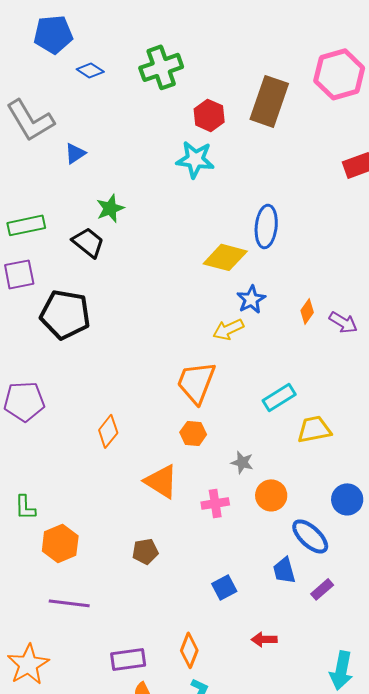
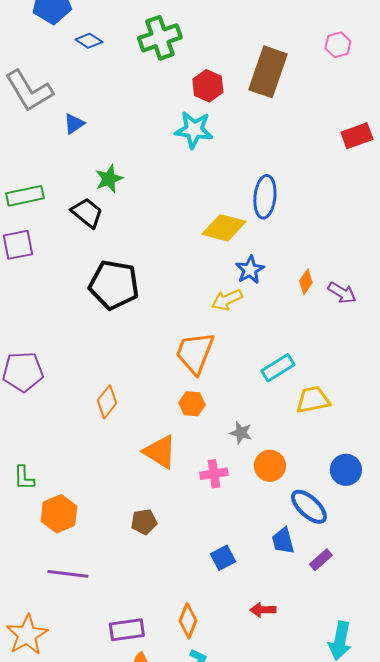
pink hexagon: (339, 74) -> (338, 45), size x0.5
black pentagon: (65, 314) -> (114, 285), moved

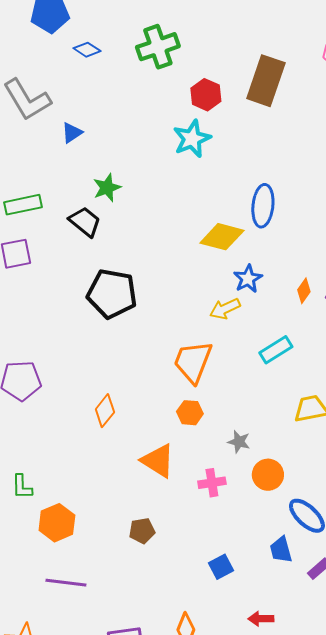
cyan star: (194, 130) -> (192, 139), turned -30
cyan rectangle: (278, 368) -> (276, 350), moved

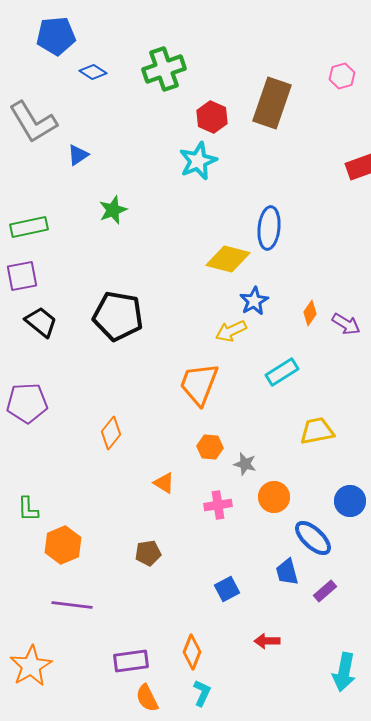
black trapezoid: (85, 222) -> (41, 322), moved
orange hexagon: (190, 413) -> (210, 447), moved
orange triangle: (158, 461) -> (164, 483), size x0.6

